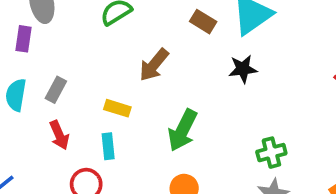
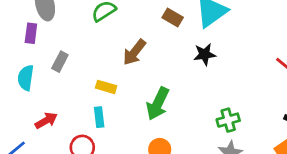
gray rectangle: (56, 90) -> (60, 62), moved
red arrow: (59, 135) -> (46, 121), moved, turned -95

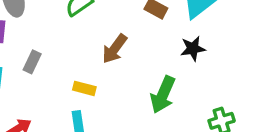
green arrow: (158, 104) -> (163, 95), moved

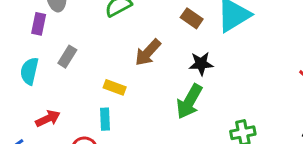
black star: (193, 49) -> (201, 64), moved

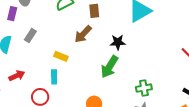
brown rectangle: (192, 18) -> (94, 11), moved, turned 48

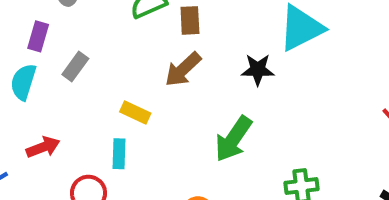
brown rectangle: (94, 11) -> (190, 20), moved
purple rectangle: (12, 14) -> (38, 36), moved
black star: (118, 42) -> (258, 70), moved

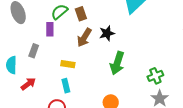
purple rectangle: (38, 36) -> (50, 29), moved
black star: (258, 70) -> (107, 33), moved
red arrow: (43, 147) -> (28, 84), moved

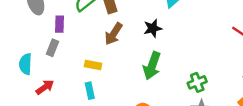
purple rectangle: (50, 29) -> (60, 24), moved
black star: (107, 33) -> (153, 28), moved

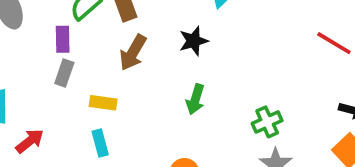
purple rectangle: (60, 24) -> (63, 39), moved
gray rectangle: (53, 48) -> (64, 73), moved
green arrow: (152, 66) -> (195, 99), size x0.7

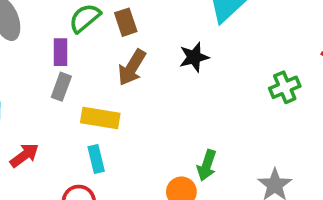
green arrow: (195, 99) -> (207, 165), moved
yellow rectangle: (103, 103) -> (100, 118), size x1.4
green cross: (267, 122) -> (285, 87), moved

